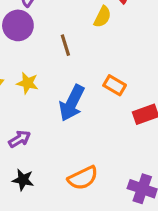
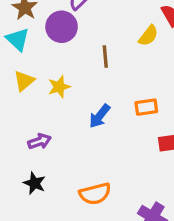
yellow star: (28, 83) -> (59, 87), turned 30
orange rectangle: (115, 85) -> (146, 107), turned -50
blue arrow: (72, 103) -> (100, 116), size x0.7

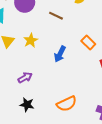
brown line: (105, 56) -> (56, 16), turned -48
orange rectangle: (146, 107) -> (88, 43), turned 64

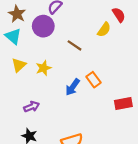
orange rectangle: (88, 43) -> (94, 80), moved

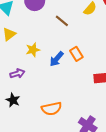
yellow star: (43, 68) -> (33, 50), moved

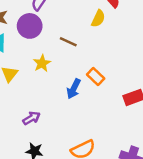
yellow star: (33, 50) -> (42, 63), moved

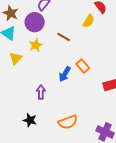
yellow star: (42, 63) -> (36, 45), moved
purple arrow: (31, 118) -> (41, 92), moved, turned -64

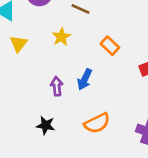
yellow star: (36, 45) -> (61, 37), moved
blue arrow: (65, 74) -> (85, 79), moved

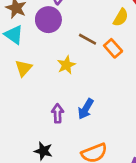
orange rectangle: (110, 46) -> (113, 48), moved

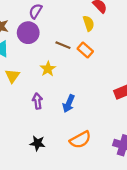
yellow semicircle: (121, 17) -> (89, 23), turned -42
purple arrow: (58, 113) -> (37, 101), moved

